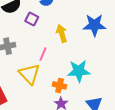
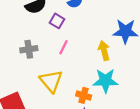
yellow arrow: (62, 33) -> (104, 51), moved
pink line: (43, 54) -> (63, 47), moved

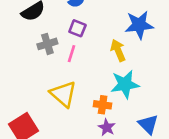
purple square: (57, 21) -> (77, 28), moved
gray cross: (29, 49) -> (47, 44), moved

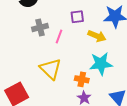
purple square: (77, 28) -> (77, 17), moved, turned -32
yellow arrow: (118, 50) -> (97, 36), turned 132

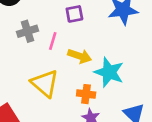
yellow arrow: (97, 36) -> (80, 56), moved
cyan star: (101, 64) -> (109, 72), turned 30

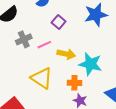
purple square: (74, 14) -> (59, 22), turned -32
pink line: (53, 41) -> (44, 45), turned 56

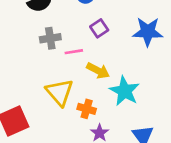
orange cross: (74, 83) -> (87, 109), moved

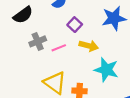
yellow arrow: (98, 71) -> (89, 46), moved

